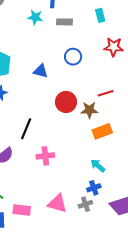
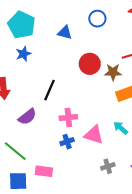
blue cross: (94, 188) -> (67, 142), moved
pink triangle: (57, 203) -> (94, 135), moved

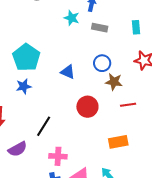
brown star: (113, 72) -> (114, 82), moved

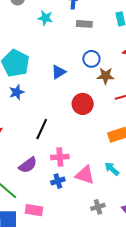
cyan star: (72, 18) -> (45, 18), moved
blue triangle: (68, 72) -> (59, 72), turned -49
purple semicircle: (18, 149) -> (28, 165), moved

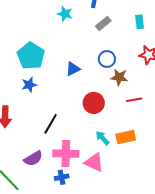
gray rectangle: (84, 24) -> (103, 23), turned -49
pink cross: (60, 157) -> (66, 154), size x1.4
cyan arrow: (112, 169) -> (102, 138), moved
pink triangle: (85, 175) -> (94, 162), moved

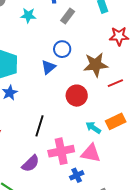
blue circle: (107, 59) -> (62, 49), moved
brown star: (119, 77) -> (96, 65), size x1.4
blue cross: (62, 177) -> (77, 175), moved

